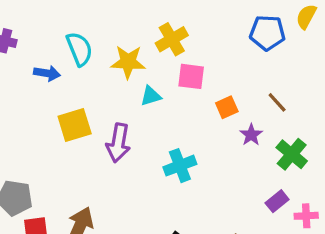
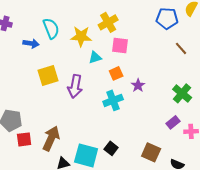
brown line: (277, 102) -> (181, 48), moved
orange square: (227, 107) -> (116, 73), moved
purple star: (251, 135) -> (138, 85), moved

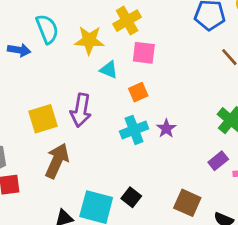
cyan triangle: (95, 57) -> (109, 70), turned 40
yellow square: (48, 75) -> (43, 119), moved
purple star: (138, 85) -> (166, 129), moved
brown arrow: (51, 138) -> (57, 161), moved

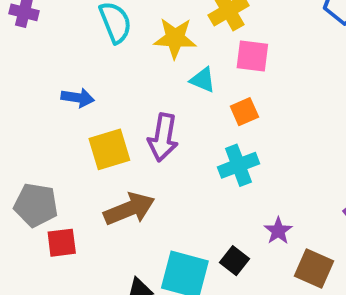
blue arrow: (19, 50) -> (78, 98), moved
purple star: (166, 129) -> (278, 231), moved
brown arrow: (57, 161) -> (129, 209), turned 44

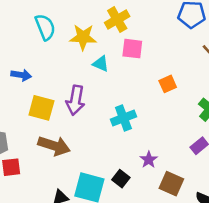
orange square: (244, 112) -> (168, 84), moved
yellow square: (109, 149) -> (41, 108), turned 32
brown arrow: (129, 209) -> (54, 146), turned 40

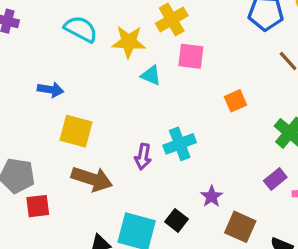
cyan semicircle: (45, 27) -> (81, 29), turned -40
purple arrow: (75, 100) -> (143, 157), moved, size x0.7

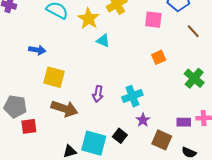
yellow star: (129, 42) -> (89, 19), turned 30
pink square: (191, 56) -> (153, 20), moved
cyan cross: (180, 144) -> (132, 96), moved
purple rectangle: (275, 179) -> (184, 122), moved, turned 40

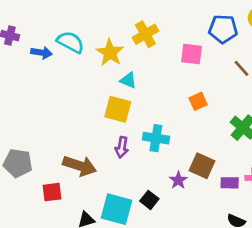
blue arrow: (37, 50) -> (42, 53), moved
yellow square: (54, 77) -> (118, 109), moved
cyan cross: (132, 96) -> (156, 138), moved, turned 30
red square: (29, 126) -> (52, 192), moved
brown square: (162, 140) -> (202, 166), moved

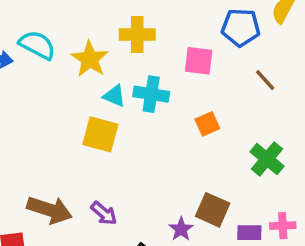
yellow cross: (145, 34) -> (137, 34), turned 30
cyan cross: (156, 138) -> (151, 94), moved
purple arrow: (122, 147) -> (104, 213), moved, turned -60

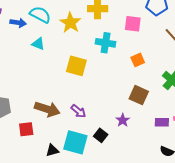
cyan triangle: (114, 96) -> (38, 44), moved
brown square: (213, 210) -> (139, 95), moved

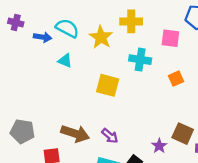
brown square: (139, 95) -> (183, 134), moved

